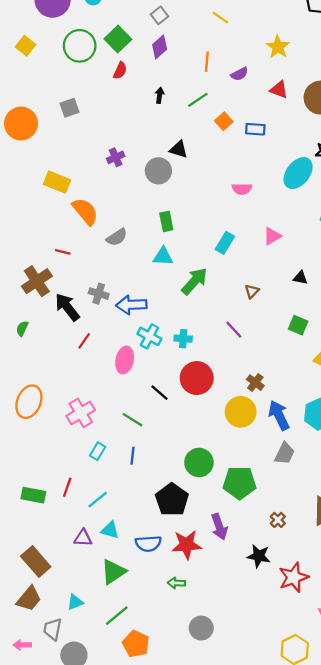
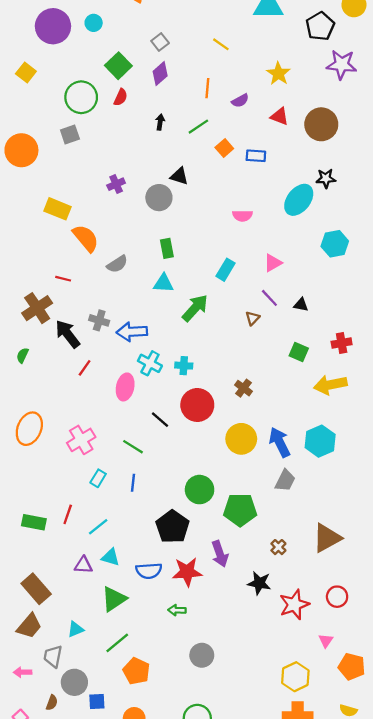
green circle: (80, 46) -> (81, 97), moved
purple line: (234, 330) -> (269, 298), moved
brown cross: (255, 383) -> (243, 388), moved

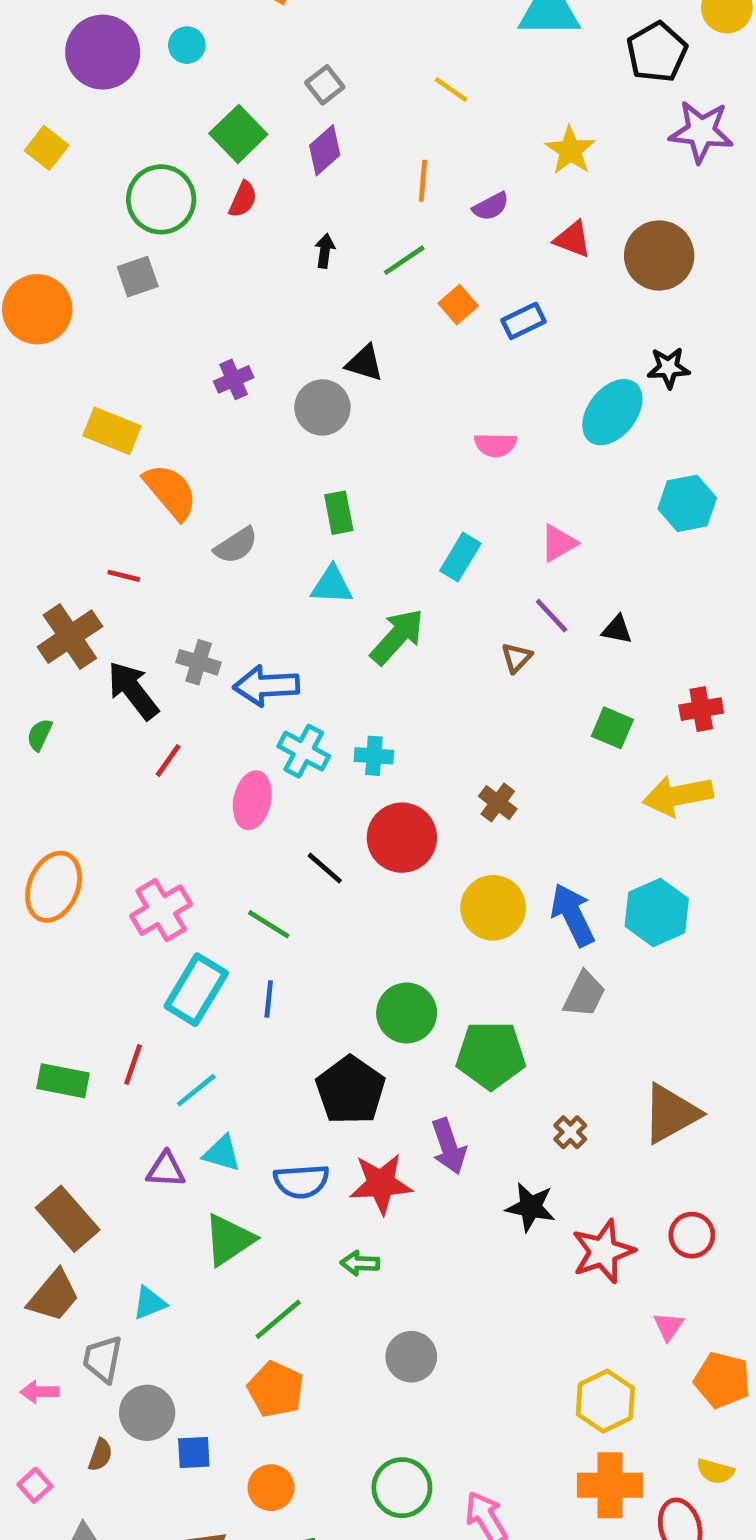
blue rectangle: (256, 156) -> (524, 321), turned -30
cyan rectangle: (98, 478) -> (196, 990), size x1.8
green line: (117, 643) -> (278, 1319), moved

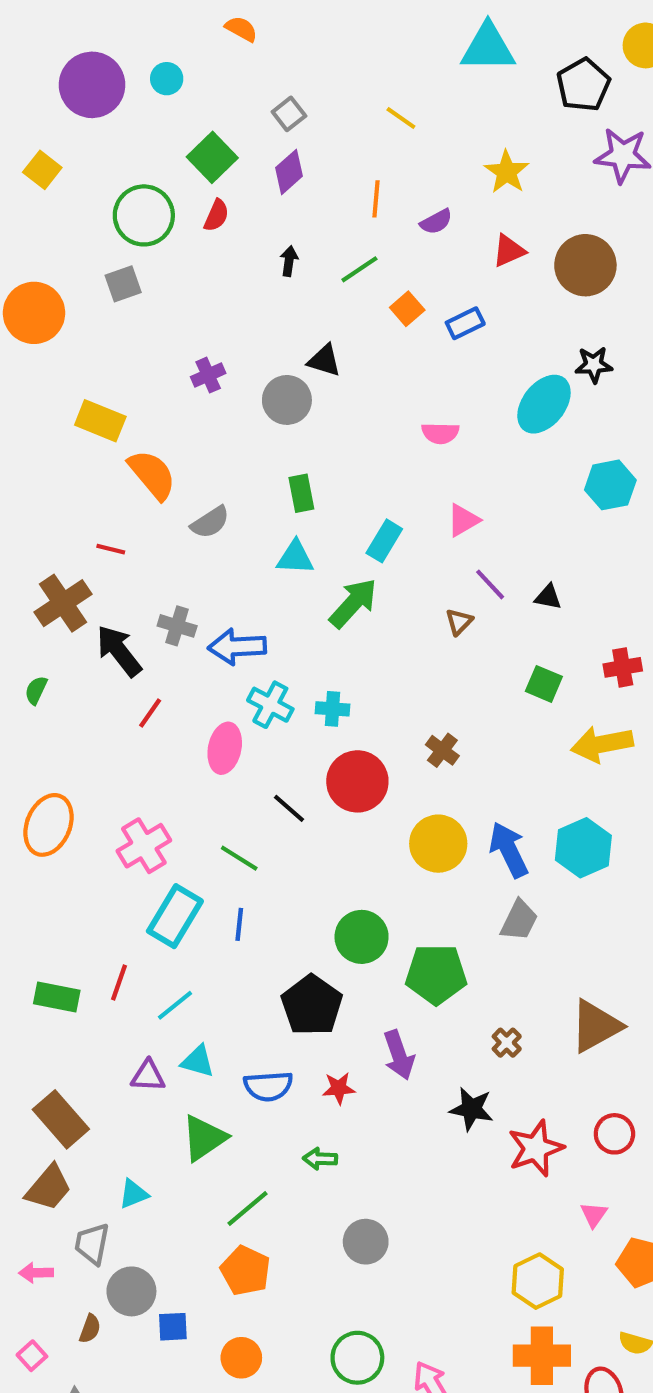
red triangle: (573, 239) -> (509, 251), turned -45
pink triangle: (559, 543) -> (463, 520), moved
cyan rectangle: (460, 557) -> (384, 541), moved
red star: (381, 1184) -> (339, 1088), size x0.6

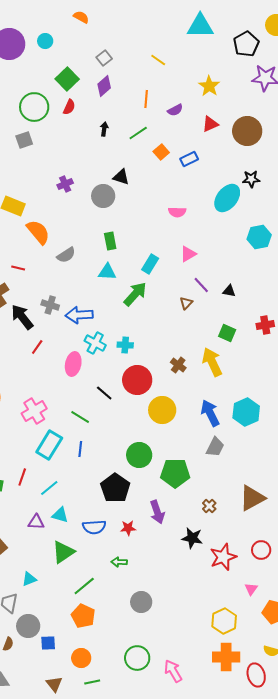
yellow arrow: (602, 744) -> (212, 362), moved, turned 76
yellow circle: (438, 844) -> (162, 410), moved

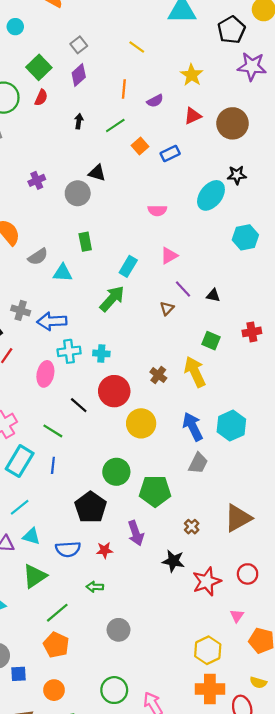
cyan triangle: (107, 272) -> (63, 273), moved
cyan cross: (95, 343) -> (69, 351), turned -35

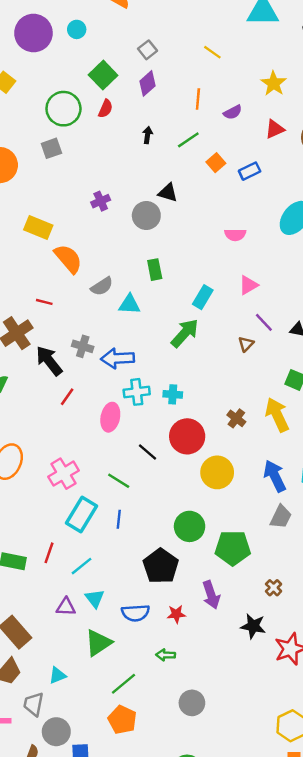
cyan triangle: (31, 536) -> (95, 598), turned 36

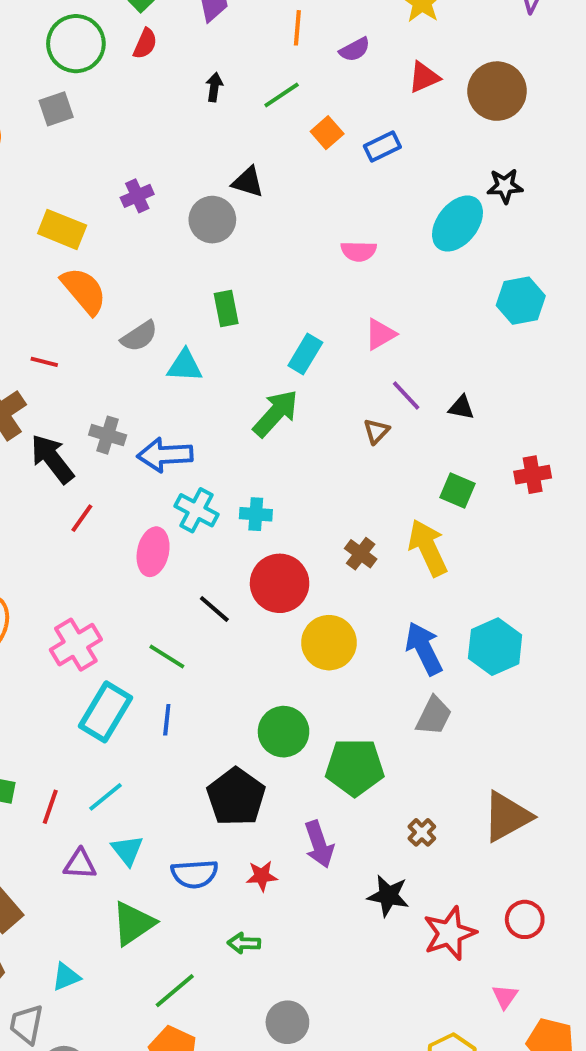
yellow rectangle: (38, 228) -> (62, 229), moved
cyan cross: (137, 392) -> (197, 510), turned 35
red line: (49, 553) -> (50, 807), moved

